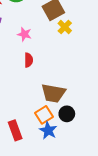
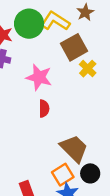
pink star: (24, 34) -> (39, 77), size x1.5
brown trapezoid: (53, 93) -> (74, 148), turned -145

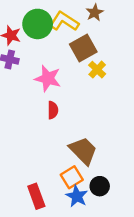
black circle: (90, 173) -> (100, 186), moved

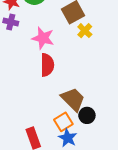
red semicircle: (53, 110) -> (47, 65), size x1.5
black circle: (100, 186) -> (87, 115), moved

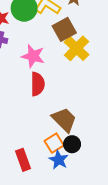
yellow cross: (85, 31) -> (77, 48), size x1.6
black circle: (87, 115) -> (72, 144), moved

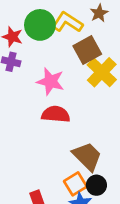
red semicircle: (37, 84) -> (56, 114), turned -85

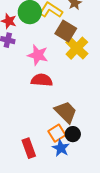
brown square: (87, 50) -> (66, 31), turned -30

